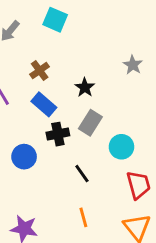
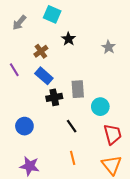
black star: (85, 87) -> (69, 39), moved
gray rectangle: (90, 123) -> (78, 89), turned -36
blue circle: (24, 157) -> (24, 126), moved

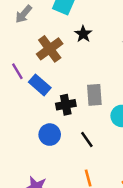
brown cross: (41, 51) -> (50, 49), size x1.5
blue rectangle: (44, 76) -> (40, 85), moved
blue circle: (24, 126) -> (50, 135), moved

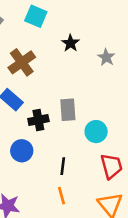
black star: (83, 34) -> (70, 43), moved
black line: (87, 140) -> (63, 166), moved, turned 42

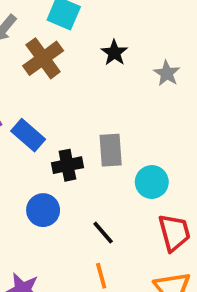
brown cross: (22, 62) -> (43, 58), moved
black line: (63, 166) -> (103, 233), turned -48

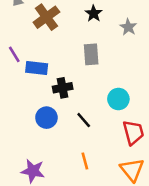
blue rectangle: (28, 135) -> (37, 68), turned -35
gray rectangle: (111, 150) -> (91, 54), moved
black line: (103, 233) -> (84, 120), moved

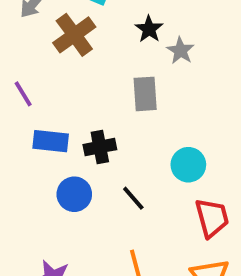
gray star: (128, 27) -> (180, 51), moved
blue rectangle: (37, 68) -> (51, 141), moved

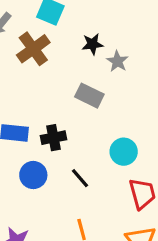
black star: (149, 29) -> (92, 44), turned 30
gray rectangle: (145, 94) -> (89, 96), turned -60

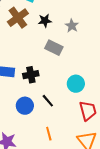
black star: (92, 44) -> (45, 21), moved
blue circle: (33, 175) -> (25, 106), moved

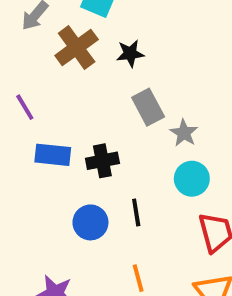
gray star: (72, 26) -> (184, 133), moved
gray rectangle: (54, 48) -> (148, 107), turned 36
black line: (48, 101) -> (136, 212), turned 32

